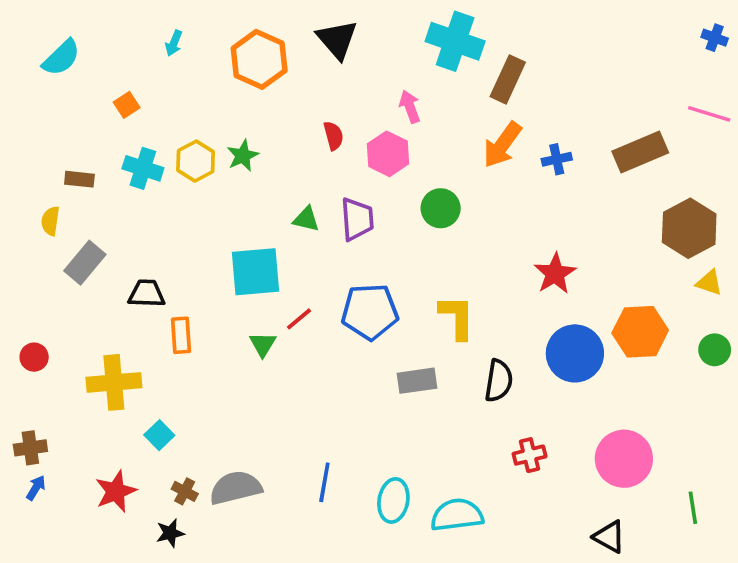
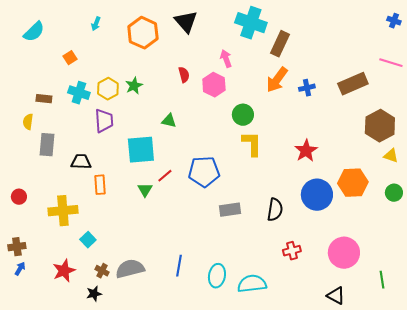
purple trapezoid: (357, 219) -> (104, 121), moved
gray rectangle: (85, 263) -> (47, 145), turned -35
yellow L-shape: (457, 317) -> (252, 144), moved

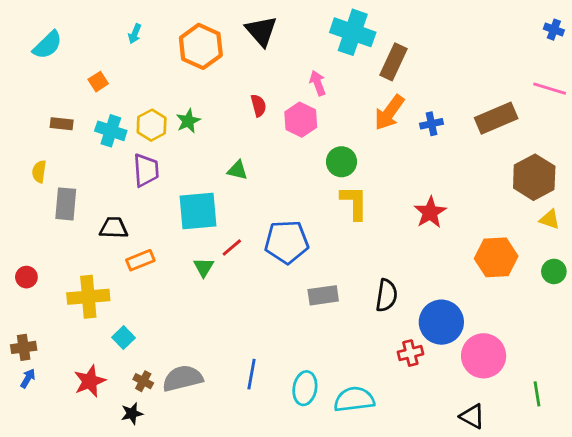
brown rectangle: (44, 99) -> (62, 124), moved
orange rectangle: (100, 185) -> (140, 260), turned 72
blue circle: (317, 195) -> (441, 322), moved

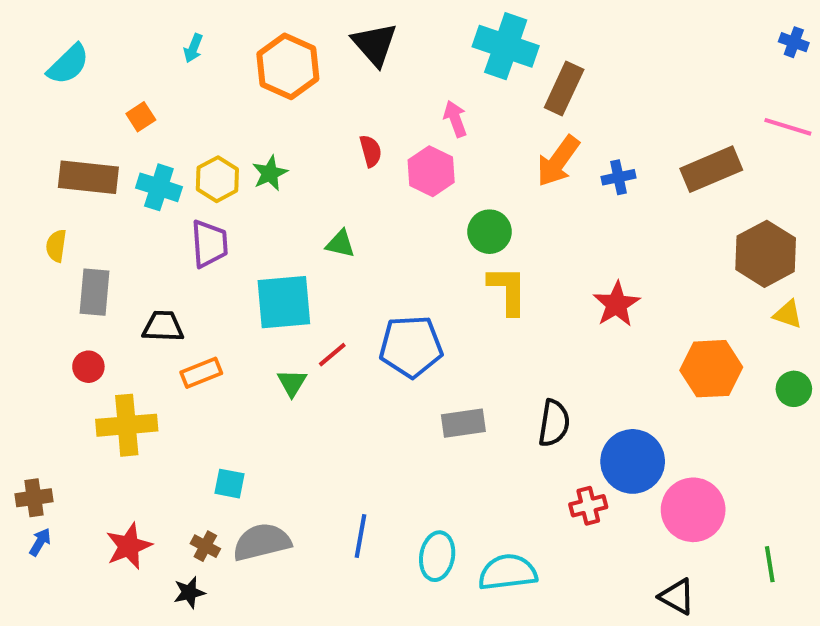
brown rectangle: (62, 124) -> (88, 177), size x1.8
red circle: (26, 277) -> (88, 367), moved
cyan square: (123, 338) -> (230, 484), moved, turned -35

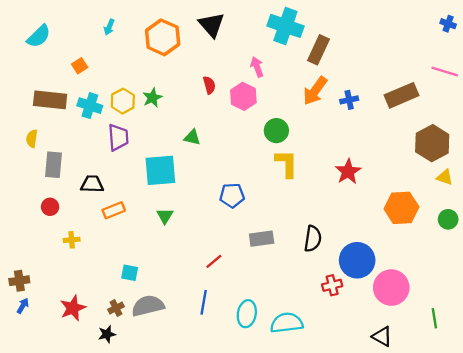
blue pentagon: (411, 347) -> (232, 195), size x0.7
red line: (332, 355) -> (214, 261), moved
yellow cross: (127, 425) -> (72, 240), size x0.5
brown cross: (205, 546) -> (116, 308), turned 35

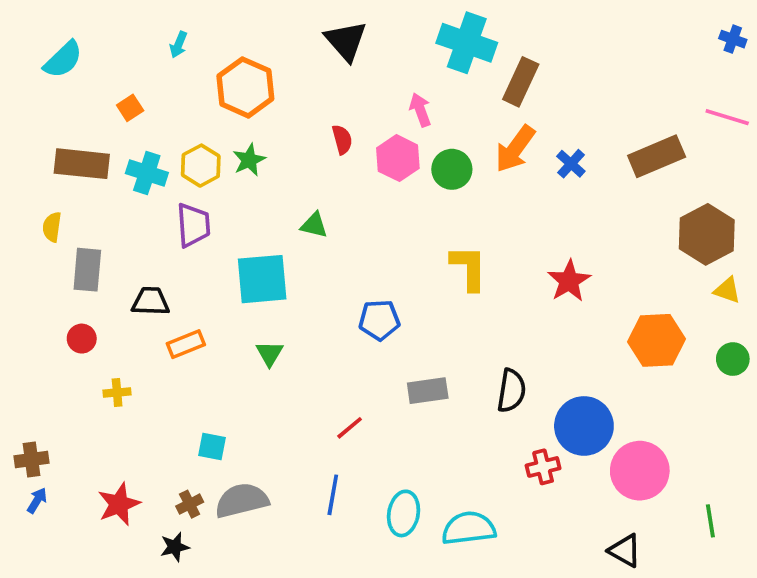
orange hexagon: (163, 37) -> (245, 87), moved
blue cross: (349, 100) -> (571, 164), turned -36
green circle: (276, 131) -> (452, 169), moved

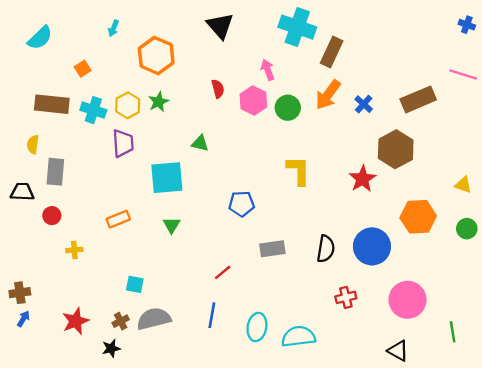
brown hexagon: (707, 234) -> (396, 149), moved
black trapezoid: (151, 301) -> (22, 192), moved
blue circle: (584, 426) -> (372, 246), moved

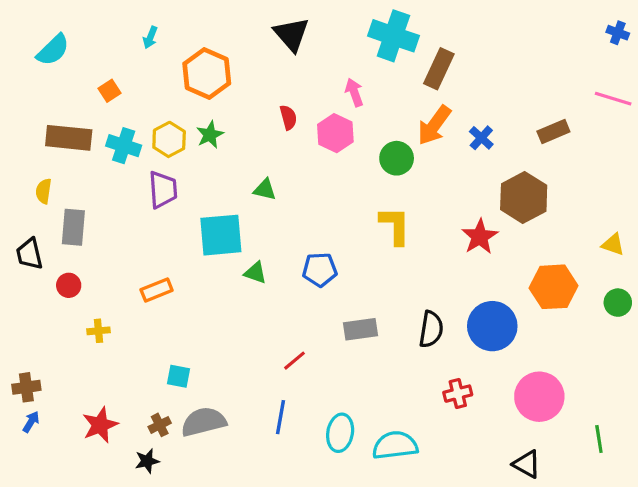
brown rectangle: (418, 99) -> (553, 132), size x0.7
green circle: (288, 108) -> (397, 158), moved
black trapezoid: (22, 192) -> (29, 254), turned -105
green triangle: (172, 225) -> (255, 273), moved, turned -42

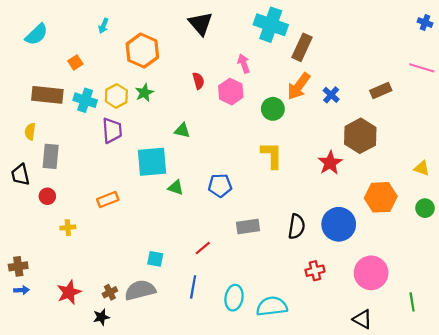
cyan square: (179, 376) -> (155, 259), moved
blue arrow: (31, 422) -> (21, 290), turned 56

